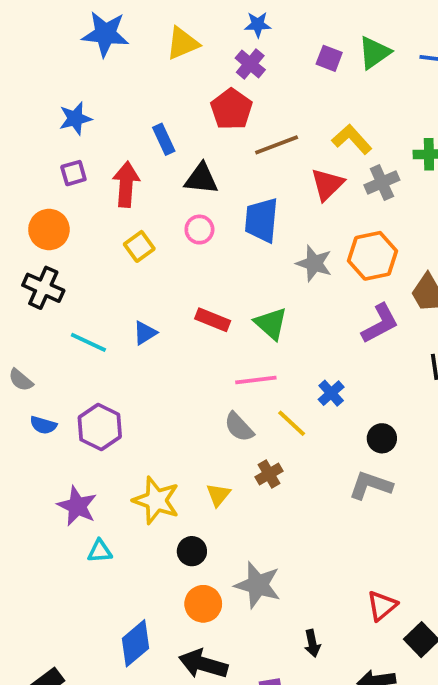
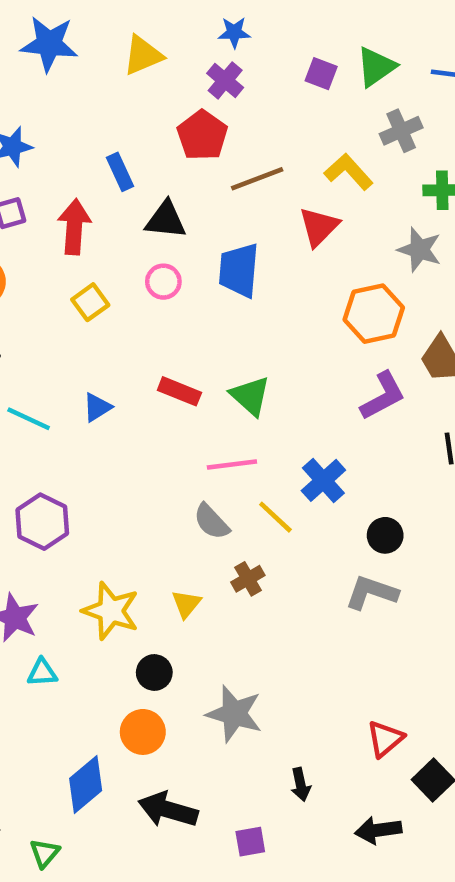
gray cross: (382, 182) -> (401, 131), moved
gray star: (314, 263) -> (419, 250), moved
blue cross: (331, 393) -> (323, 480), size x1.4
orange circle: (203, 604) -> (143, 732), moved

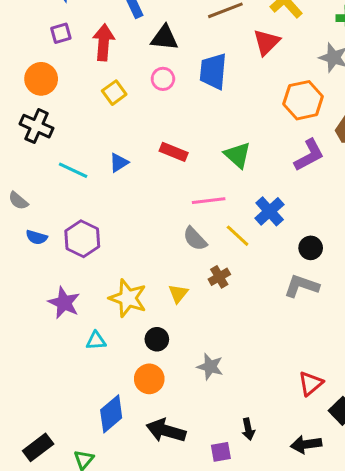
green triangle: (250, 396) -> (238, 155), moved
cyan triangle: (42, 673) -> (96, 341), moved
gray star: (234, 714) -> (210, 367), size x0.7
black arrow: (301, 785) -> (248, 429), moved

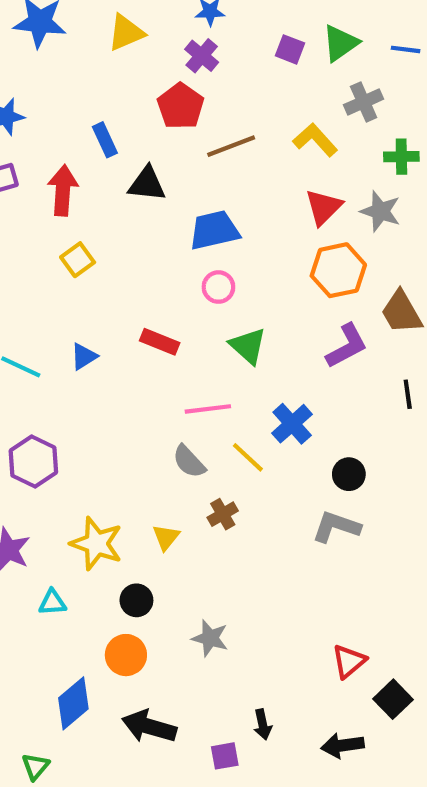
red triangle: (266, 42) -> (324, 207), moved
blue trapezoid: (213, 71) -> (214, 230), turned 72
pink circle: (163, 79) -> (218, 287), moved

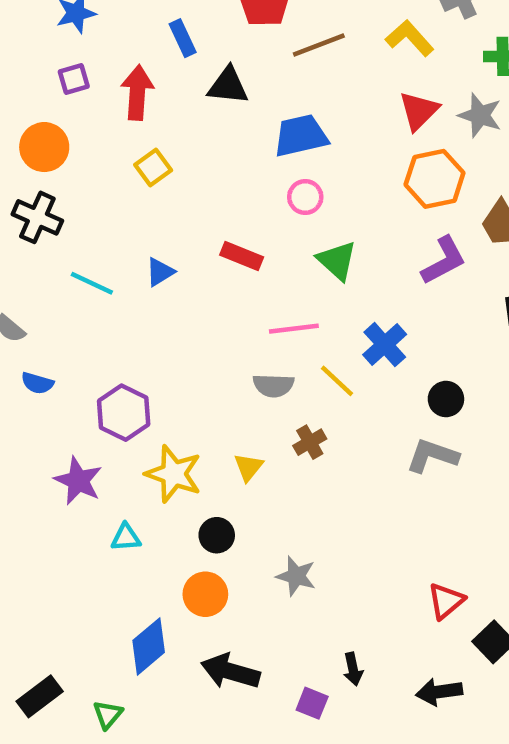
purple hexagon: (33, 462) -> (124, 413), moved
gray semicircle: (189, 462) -> (273, 385), turned -45
purple square: (225, 756) -> (312, 703), turned 32

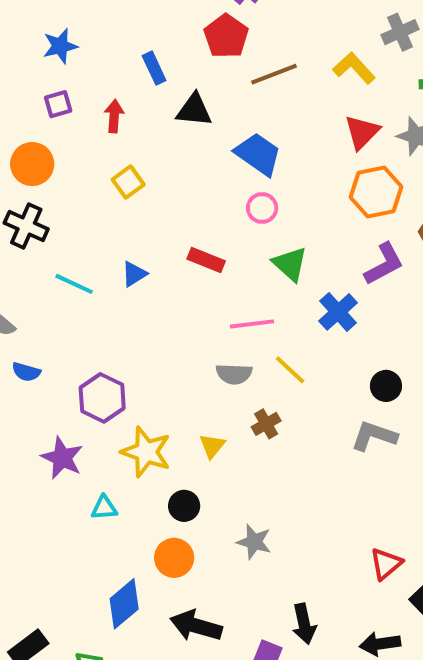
red arrow: (137, 93) -> (114, 116), size x0.7
blue trapezoid: (301, 136) -> (258, 154), turned 48
blue cross: (385, 345) -> (338, 312), moved
black arrow: (353, 669) -> (304, 624), size x1.4

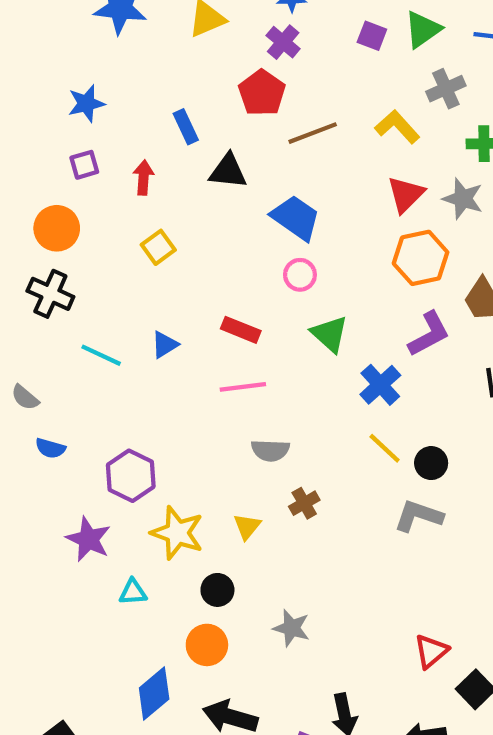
pink line: (252, 324) -> (243, 387), moved
yellow line: (290, 370) -> (385, 448), moved

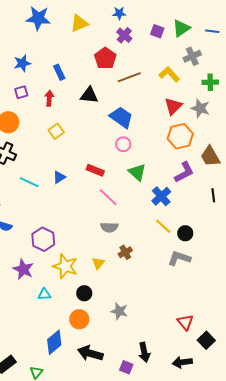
purple cross: (283, 42) -> (124, 35), moved
blue rectangle: (186, 127) -> (59, 72), moved
pink line: (243, 387) -> (108, 197), moved, turned 50
red triangle: (431, 651) -> (185, 322), turned -30

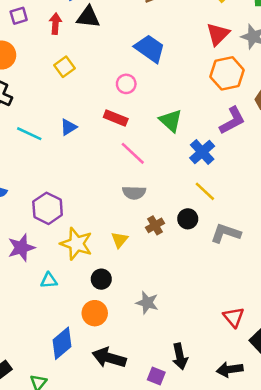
black triangle: (89, 95) -> (88, 17), moved
pink circle: (123, 144) -> (126, 84), moved
black circle: (185, 233) -> (188, 219), moved
purple star: (23, 269) -> (21, 248), turned 30

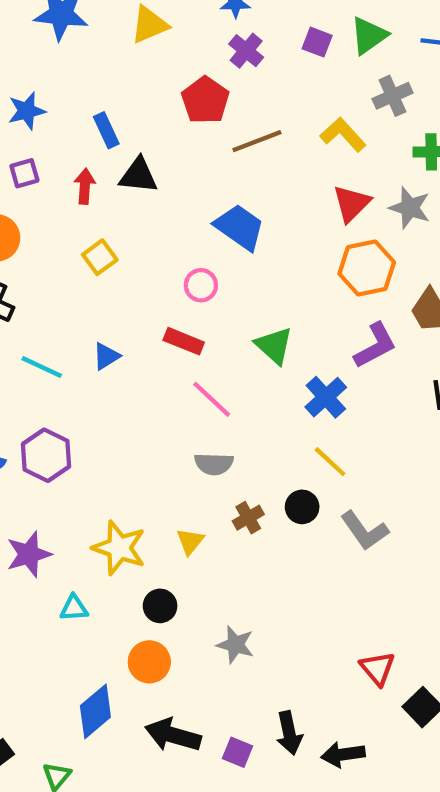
purple hexagon: (48, 208) -> (46, 455), moved
gray L-shape: (226, 233) -> (365, 531), turned -144
black arrow: (230, 370) -> (343, 754), moved
purple square: (156, 376) -> (238, 752), moved

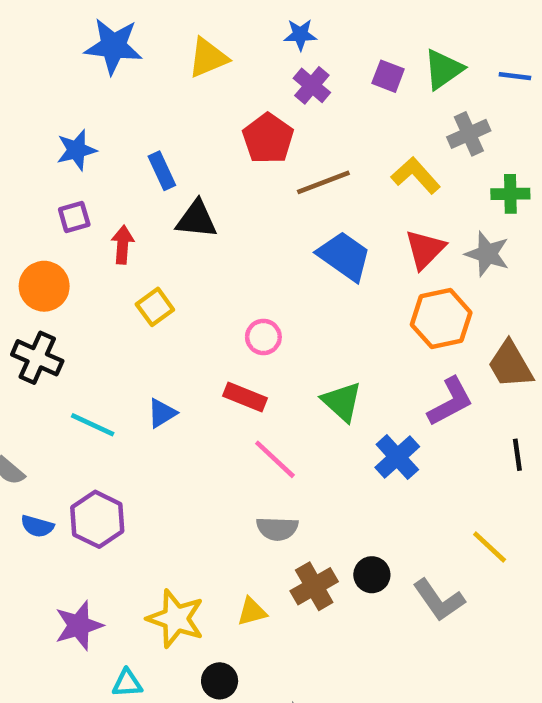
red arrow: (85, 186) -> (123, 245), moved
blue trapezoid: (240, 227) -> (344, 256), moved
yellow line: (330, 462) -> (490, 547), moved
brown cross: (248, 518) -> (314, 586), size x1.4
yellow triangle: (190, 541) -> (252, 612), turned 36

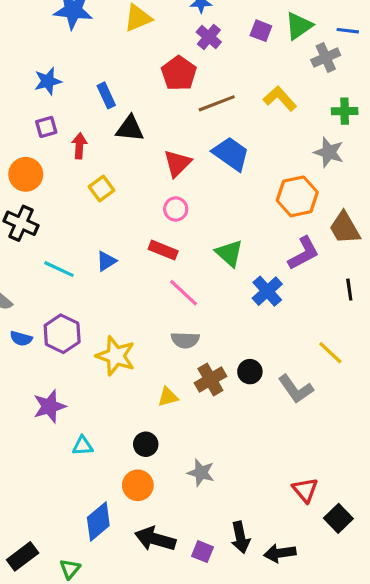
gray cross: (469, 134) -> (326, 57), moved
red triangle: (425, 249) -> (177, 163), moved
yellow star: (176, 619) -> (116, 356), moved

